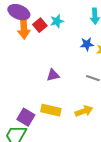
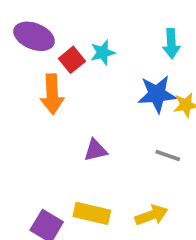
orange arrow: (24, 28) -> (52, 94), moved
blue star: (87, 44) -> (157, 94), size x1.5

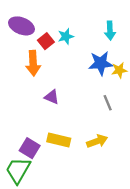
purple triangle: (95, 150) -> (52, 97), moved, turned 35
gray line: (168, 156) -> (108, 103), turned 49

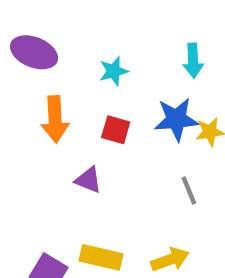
red square: (46, 41) -> (116, 130), moved, turned -35

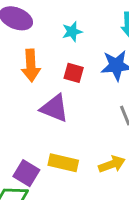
purple triangle: (88, 180) -> (54, 108), size x1.5

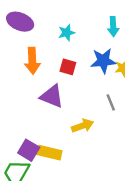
yellow rectangle: (63, 163) -> (49, 153), moved
yellow arrow: (112, 164) -> (83, 126), moved

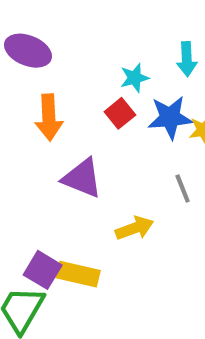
cyan star: (67, 33) -> (135, 78), moved
red square: (68, 67) -> (120, 113), moved, turned 35

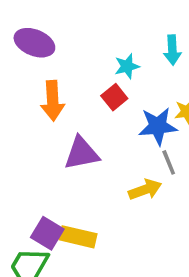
blue star: (170, 117) -> (158, 126), moved
purple triangle: (82, 178) -> (82, 153), turned -33
yellow arrow: (135, 228) -> (145, 190), moved

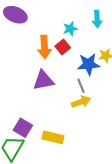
orange arrow: (53, 101) -> (44, 47), moved
gray line: (169, 162) -> (81, 86), moved
yellow rectangle: (78, 237) -> (53, 137), moved

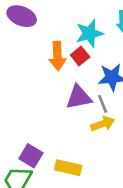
cyan star: (70, 29) -> (89, 33), size x1.5
purple triangle: (43, 80) -> (79, 97), moved

